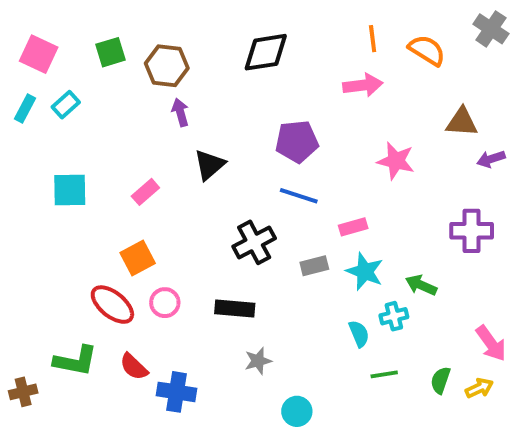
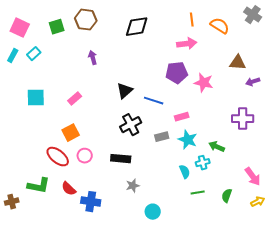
brown hexagon: (167, 66) -> (86, 20), moved
purple pentagon: (297, 141) -> (177, 73), moved
black triangle: (209, 165) -> (125, 91), moved
yellow arrow: (479, 388) -> (258, 202), moved

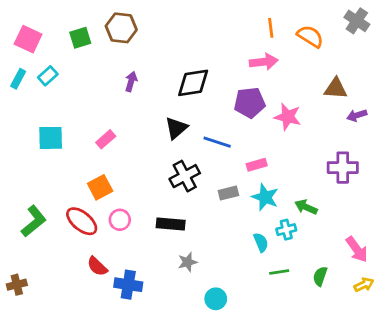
black diamond: (137, 27) -> (193, 83), moved
purple arrow: (93, 58) -> (131, 81), turned 32
green L-shape: (39, 186) -> (34, 221), moved, turned -50

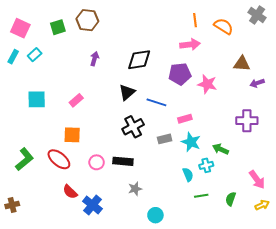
orange square: (100, 187) -> (72, 135), turned 30
pink circle: (120, 220) -> (97, 162), moved
blue cross: (128, 285) -> (92, 205), turned 30

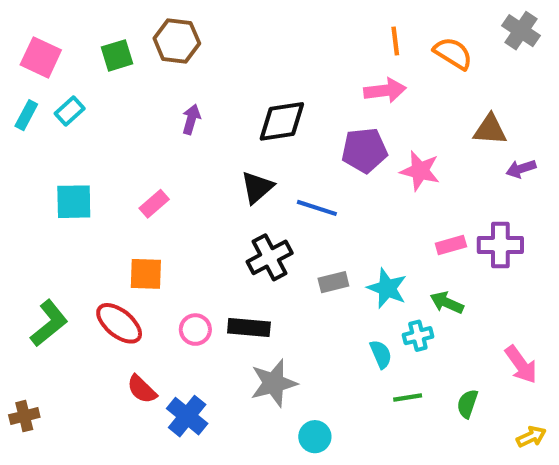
pink rectangle: (185, 119) -> (451, 245), moved
gray star: (135, 189) -> (274, 383), size x1.6
yellow arrow: (262, 205) -> (531, 437), moved

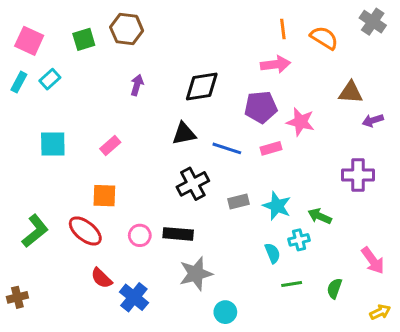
black triangle: (257, 187) -> (184, 134), turned 30
pink rectangle: (451, 245) -> (271, 148), moved

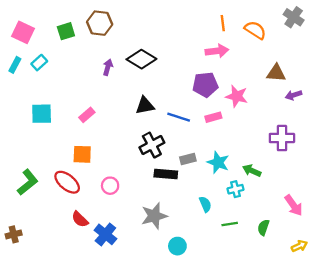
black diamond: (202, 86) -> (141, 59), moved, turned 40
black rectangle: (178, 234) -> (166, 174), moved
cyan semicircle: (272, 253) -> (205, 204), moved

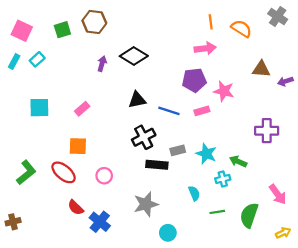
purple arrow: (294, 95) -> (285, 81), moved
green semicircle: (263, 227) -> (249, 215), size x1.6

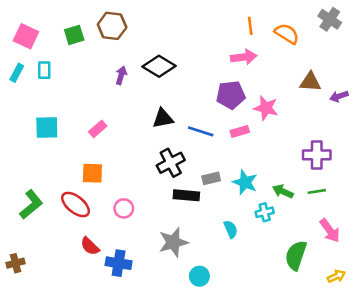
cyan rectangle: (37, 59) -> (44, 70), turned -48
green line: (217, 212) -> (317, 191), moved
blue cross: (100, 222) -> (119, 263), turned -30

